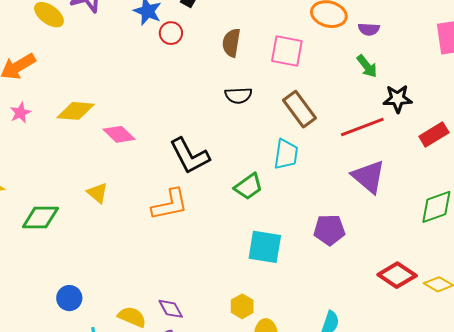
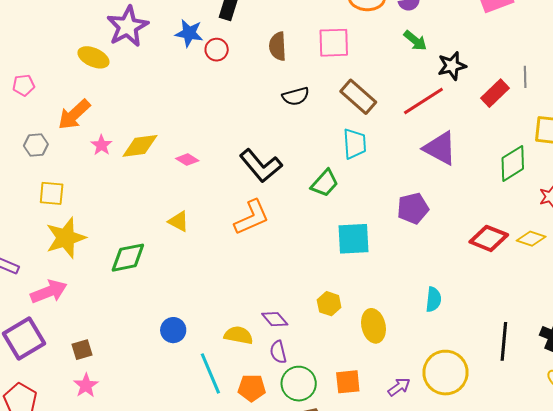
pink star: (20, 113) -> (101, 145), moved
pink diamond: (119, 134) -> (187, 160), size x0.7
yellow hexagon: (242, 306) -> (329, 304), moved

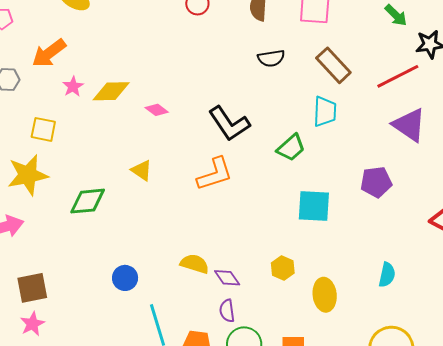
yellow square: (52, 193) -> (43, 129), moved
yellow semicircle: (239, 335) -> (195, 264), moved
brown square: (82, 350) -> (32, 288), size x1.5

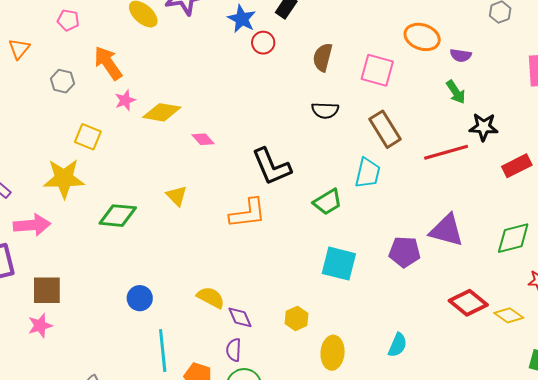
orange arrow: (49, 53) -> (108, 63), turned 81
purple triangle: (409, 125) -> (447, 230), moved, turned -30

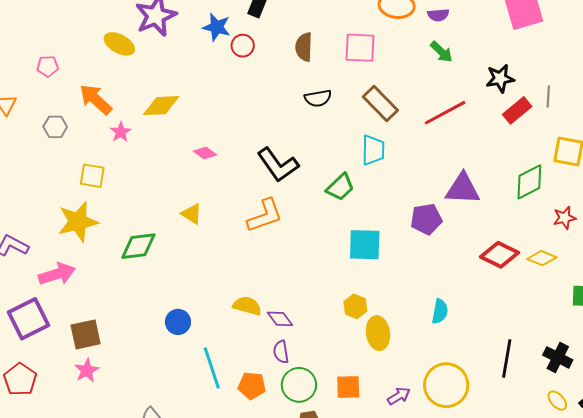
yellow diamond: (162, 112) -> (161, 106), moved
black star: (484, 127) -> (500, 78), moved
yellow hexagon: (297, 318) -> (355, 306), moved

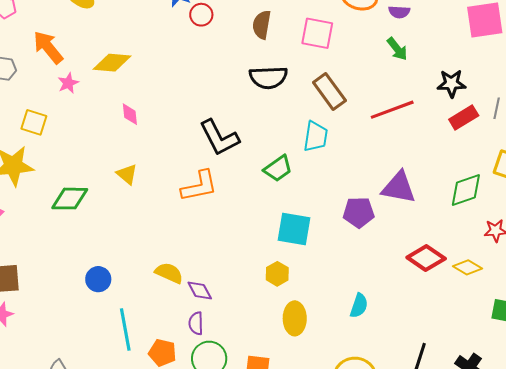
black semicircle: (318, 98) -> (268, 77), size x1.4
pink diamond: (205, 153) -> (130, 114), moved, turned 40
yellow hexagon: (355, 306) -> (277, 274), moved

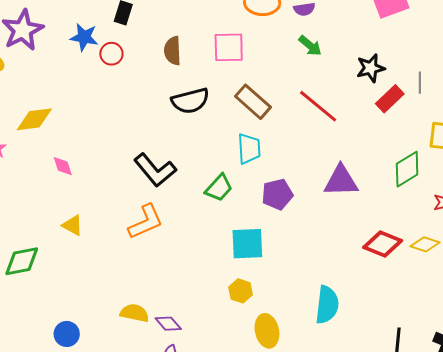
red line: (392, 110) -> (318, 106), turned 72
purple pentagon: (359, 212) -> (277, 194), moved
cyan semicircle: (359, 306) -> (327, 305), size x1.5

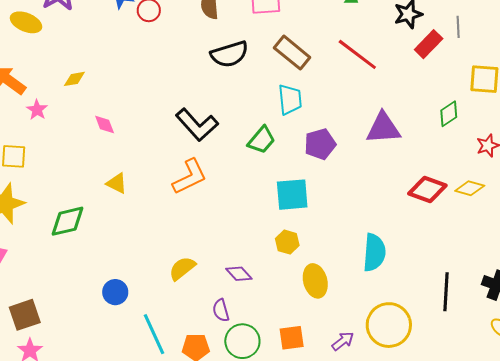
yellow diamond: (34, 119) -> (74, 79), size x0.6
green diamond: (407, 169) -> (449, 114), size x0.7
yellow semicircle: (135, 313) -> (182, 268), turned -48
purple diamond: (168, 324) -> (239, 274), moved

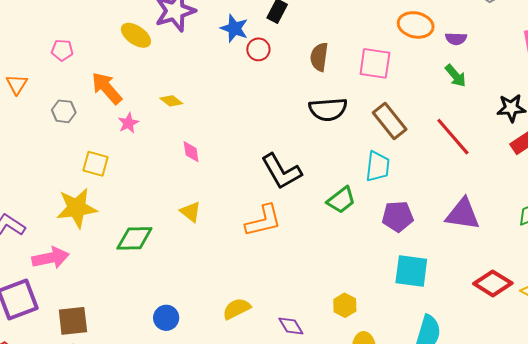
yellow diamond: (74, 79) -> (171, 101), turned 35
cyan square: (292, 195) -> (411, 271), moved

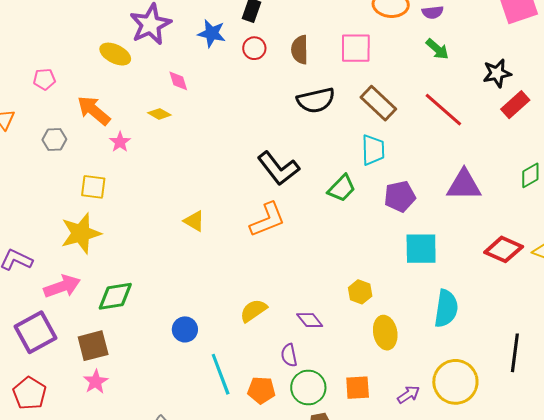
red circle: (258, 49) -> (254, 48), moved
pink diamond: (191, 152) -> (178, 81), moved
green diamond: (134, 238) -> (115, 296), moved

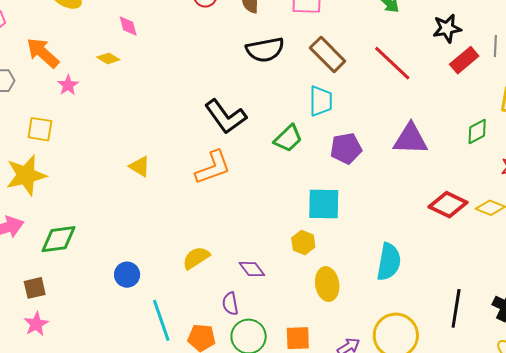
cyan square: (421, 249) -> (324, 204), moved
brown square: (93, 346) -> (35, 288), size x0.7

